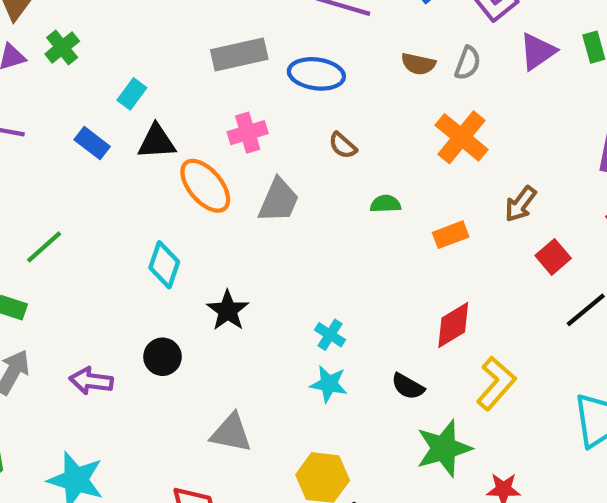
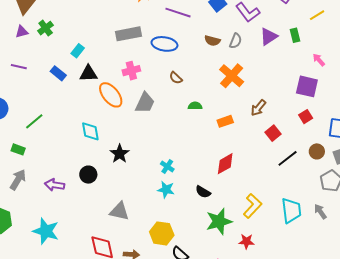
cyan diamond: (164, 265) -> (90, 131), turned -30
yellow L-shape: (496, 383) -> (252, 206), moved

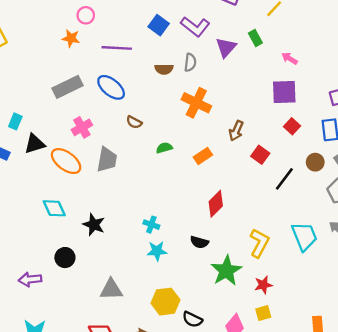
blue ellipse: (164, 44) -> (111, 87), turned 45

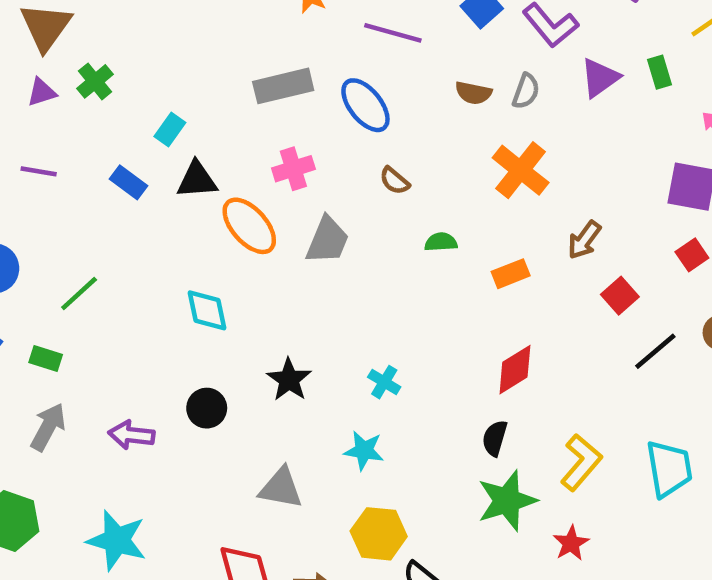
black star: (94, 225) -> (289, 380), moved
black semicircle: (199, 242) -> (495, 438), moved, turned 78
cyan star: (157, 251) -> (364, 451), moved
red star: (263, 285) -> (571, 543), turned -30

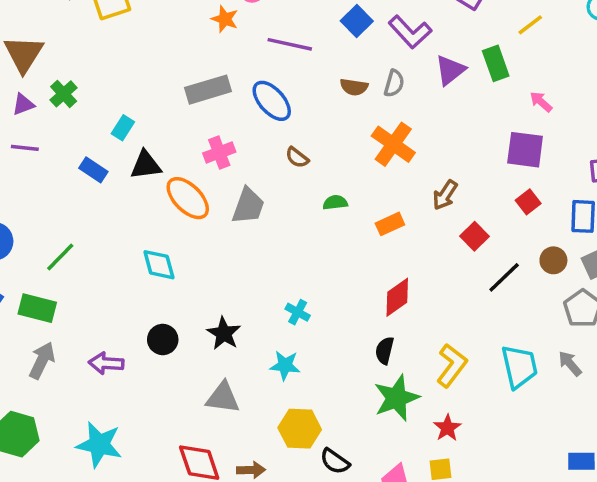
green rectangle: (660, 72) -> (496, 63), size x1.4
purple line: (39, 171) -> (25, 148), moved
green rectangle: (46, 359) -> (37, 308), size x1.5
black star: (289, 380) -> (224, 333), moved

